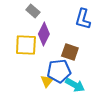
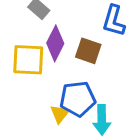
brown square: (70, 52) -> (88, 51), moved
cyan arrow: (75, 85) -> (102, 120), turned 60

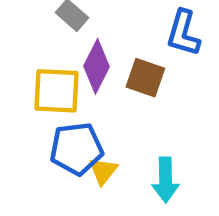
blue pentagon: (78, 99) -> (76, 149), moved

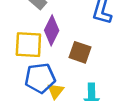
brown square: (145, 78) -> (80, 52), moved

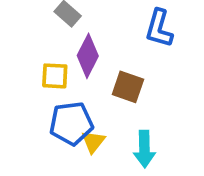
yellow square: (28, 45) -> (55, 76), size x0.7

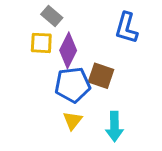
yellow square: (55, 76) -> (41, 43), moved
blue pentagon: (71, 123) -> (73, 85), moved

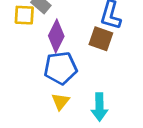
yellow square: (41, 43) -> (24, 15), moved
brown square: (101, 76) -> (101, 39), moved

